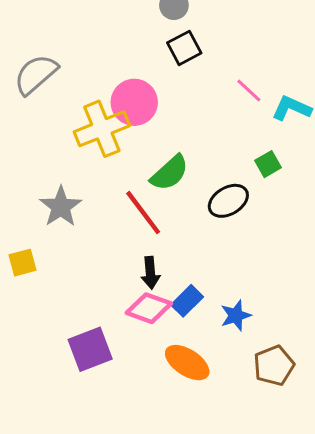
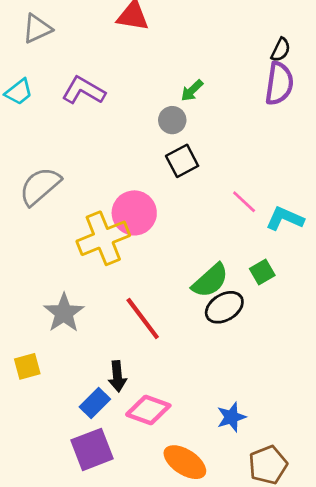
green semicircle: (170, 173) -> (210, 281), moved
black arrow: (150, 273) -> (117, 376), moved
blue rectangle: (187, 301) -> (95, 403), moved

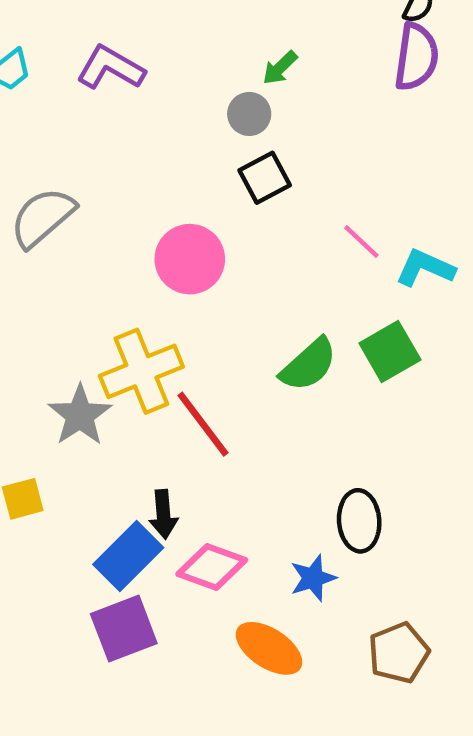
yellow cross: (103, 238) -> (141, 371), moved
green square: (262, 272) -> (390, 351), size x1.5
black ellipse: (224, 307) -> (359, 521), moved, turned -63
blue rectangle: (95, 403) -> (128, 556), size x1.4
blue star: (231, 417) -> (313, 578), moved

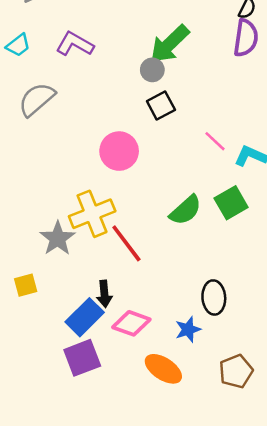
green arrow: (280, 68) -> (170, 44), size x2.0
gray semicircle: (42, 217) -> (37, 99), moved

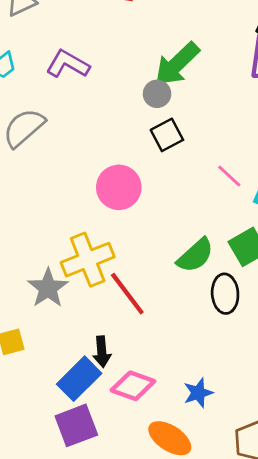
black ellipse: (214, 297) -> (225, 294), moved

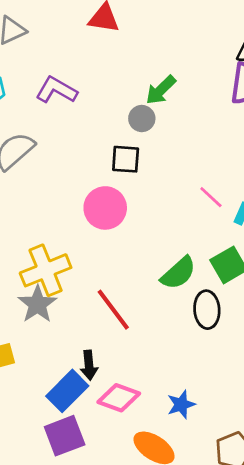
green arrow: (177, 64) -> (161, 90), size x0.7
black square: (167, 135) -> (126, 159), moved, turned 32
yellow cross: (88, 260) -> (46, 270), moved

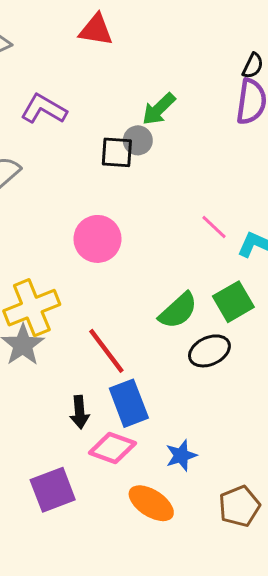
black square: (126, 159) -> (117, 152), moved
black ellipse: (207, 310) -> (209, 351), turned 69
blue rectangle: (67, 391) -> (129, 403), moved, turned -66

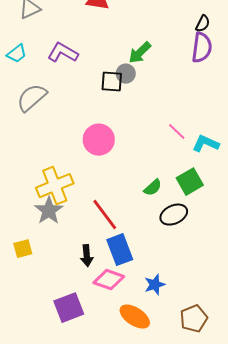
green semicircle: (178, 311) -> (153, 188), size x0.7

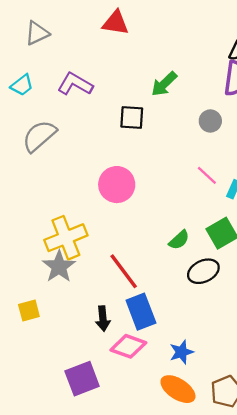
gray circle: (126, 74) -> (210, 121), moved
orange ellipse: (135, 317) -> (178, 389), moved

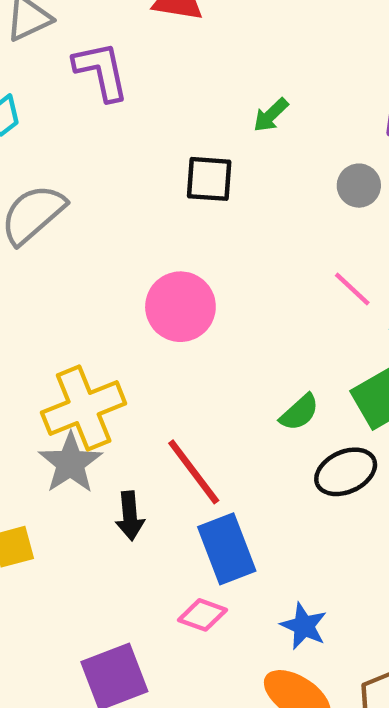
purple L-shape: (75, 84) -> (101, 71), moved, turned 48
green arrow: (164, 84) -> (271, 115), size x0.7
black arrow: (103, 319) -> (130, 516), moved
pink diamond: (128, 346) -> (202, 615), size x0.7
blue star: (181, 352) -> (304, 626), turned -30

